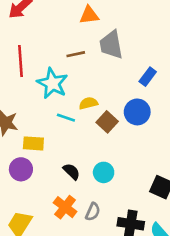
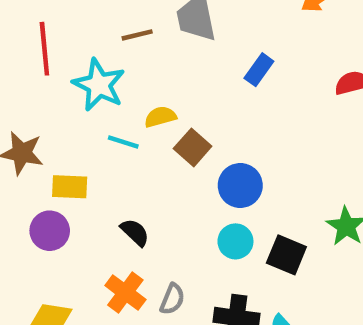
blue circle: (137, 112) -> (240, 186), moved
cyan circle: (104, 172) -> (235, 241), moved

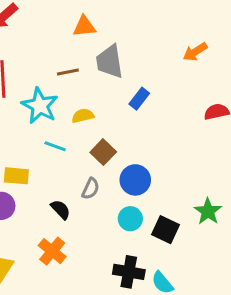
blue rectangle: (259, 70) -> (139, 99), moved
yellow semicircle: (160, 117) -> (83, 116), moved
gray semicircle: (172, 299) -> (91, 189), moved

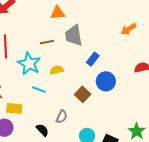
brown square: (103, 152) -> (83, 94), moved
blue circle: (135, 180) -> (106, 81), moved

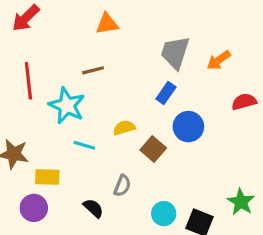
orange arrow: (128, 29) -> (219, 60), moved
gray trapezoid: (74, 35) -> (175, 53), moved, turned 30
yellow semicircle: (57, 70) -> (124, 128), moved

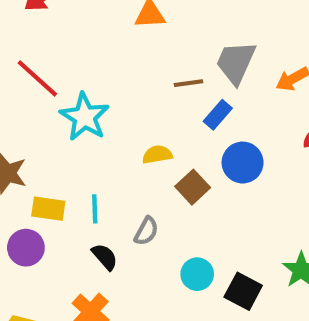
brown line: (93, 70) -> (188, 83), moved
red line: (28, 81) -> (37, 78), turned -48
cyan line: (84, 145) -> (95, 209), moved, turned 65

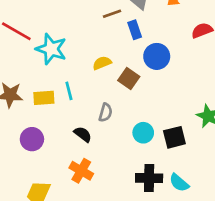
blue rectangle: (218, 115) -> (135, 30), turned -48
yellow rectangle: (48, 209) -> (44, 98), moved
cyan line: (95, 209) -> (69, 91), moved
black square: (243, 291) -> (174, 137), turned -30

